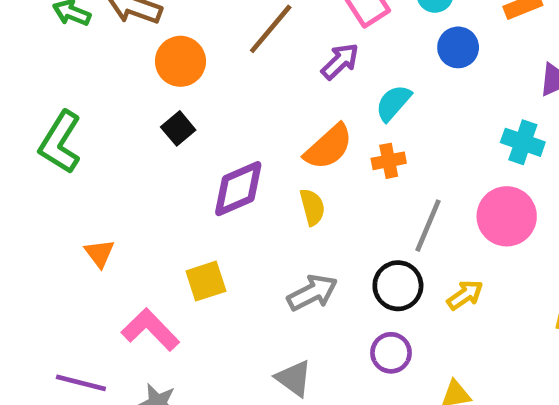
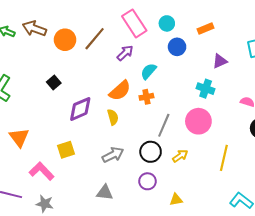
orange circle: (180, 61) -> (65, 40), moved
orange triangle: (99, 253) -> (19, 138), size x1.5
gray triangle: (294, 378) -> (105, 193), turned -30

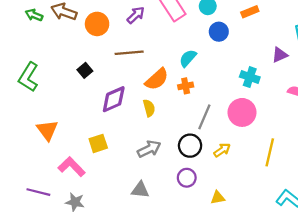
brown line: (95, 39) -> (129, 53), moved, turned 45
purple arrow: (125, 53) -> (136, 15), moved
purple triangle: (220, 61) -> (280, 55), moved

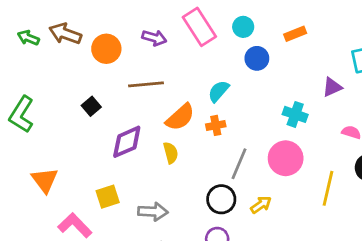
purple arrow: (136, 15) -> (154, 38), turned 60
gray arrow: (149, 149) -> (153, 212), moved, turned 30
yellow line: (270, 152) -> (328, 188), moved

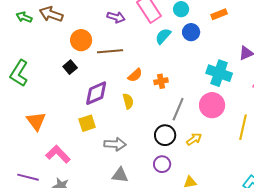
orange circle: (106, 49) -> (81, 40), moved
cyan semicircle: (219, 91) -> (163, 36), moved
cyan cross: (295, 114) -> (219, 73), size x1.4
orange semicircle: (180, 117) -> (135, 75), size x0.7
yellow square: (108, 197) -> (87, 123), moved

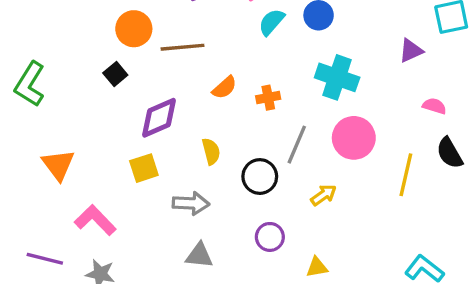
cyan cross: (219, 73) -> (337, 77), moved
yellow semicircle: (128, 101) -> (211, 151), moved
black circle: (165, 135) -> (260, 177), moved

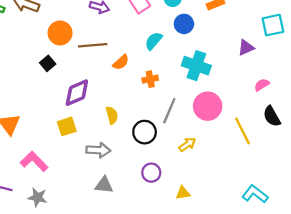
cyan semicircle: (272, 22) -> (154, 41), moved
orange semicircle: (224, 88) -> (121, 62), moved
pink semicircle: (434, 106) -> (262, 85), turned -49
yellow line: (406, 175) -> (243, 131), turned -40

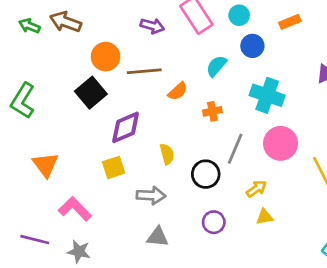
black square: (48, 63) -> (91, 93), size x1.6
yellow triangle: (183, 193) -> (264, 217), moved

